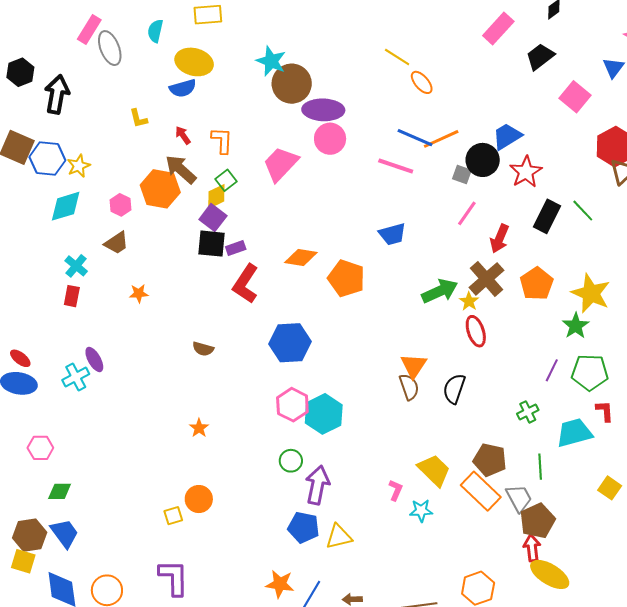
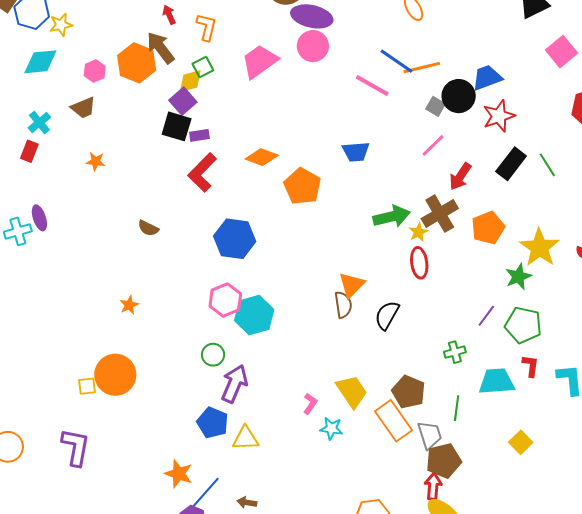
orange circle: (199, 499) -> (115, 375), size x1.5

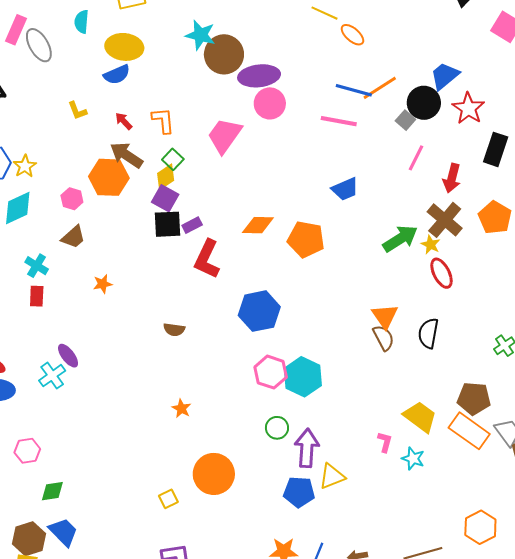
gray square: (436, 106) -> (405, 120), turned 30
orange circle: (115, 375) -> (214, 474), moved
cyan star: (331, 428) -> (413, 459), turned 30
yellow triangle: (246, 438) -> (332, 476), moved

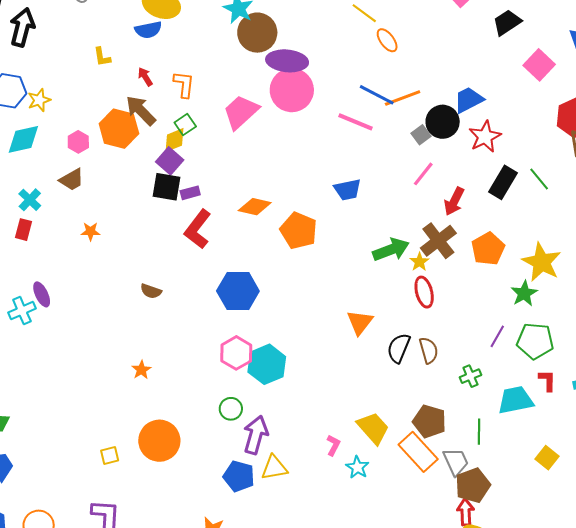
pink circle: (270, 103) -> (292, 90), size x1.4
brown semicircle: (383, 338) -> (429, 350), moved

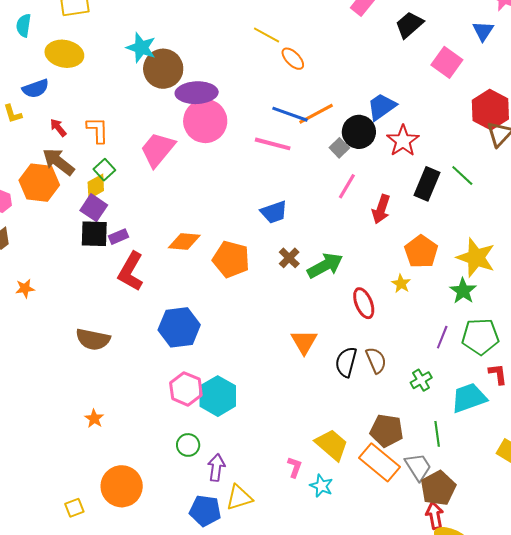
blue semicircle: (148, 30) -> (36, 89), moved
brown cross: (438, 241) -> (289, 258), moved, size x0.6
yellow star: (419, 262) -> (401, 284), moved
brown semicircle: (151, 291) -> (93, 339), size x1.6
purple arrow: (256, 435) -> (216, 467), size x0.7

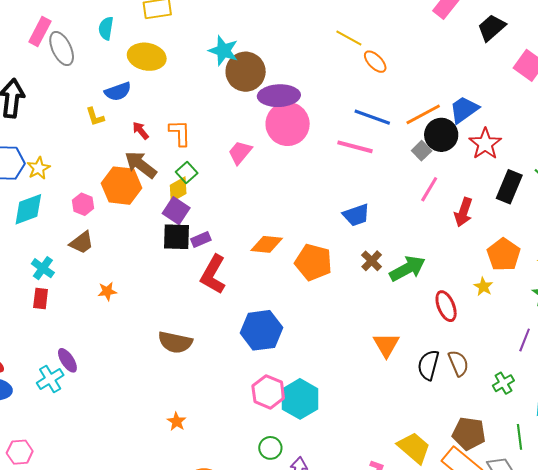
orange line: (316, 114) -> (423, 114), moved
pink trapezoid: (158, 150) -> (240, 152), size x0.7

